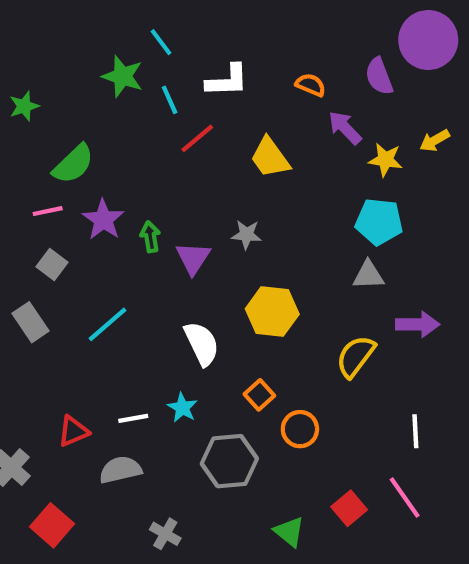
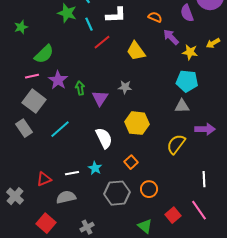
gray square: (52, 264) -> (34, 101), size x1.6
orange circle: (300, 429) -> (149, 189), moved
red square: (52, 525) -> (46, 223), moved
gray cross: (165, 534) -> (87, 227), turned 32

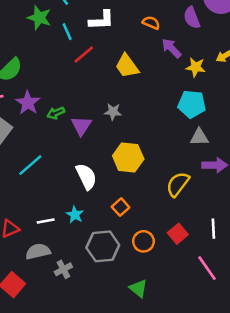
green arrow: (80, 88) -> (56, 113), turned -104
gray triangle: (182, 106) -> (199, 137), moved
red square: (173, 215) -> (178, 234), moved
gray cross: (87, 227) -> (63, 269), moved

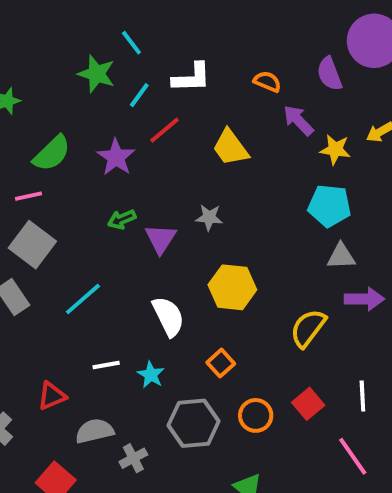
cyan line: (67, 32) -> (139, 95), turned 60
purple star: (28, 103) -> (116, 157), moved
white line: (46, 221) -> (106, 365), moved

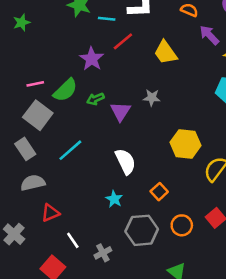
cyan line: (139, 95) -> (107, 19), turned 60
green semicircle: (52, 153) -> (65, 90), moved
yellow hexagon: (232, 287) -> (186, 144), moved
white line: (106, 365) -> (73, 240), moved, turned 66
gray semicircle: (95, 431) -> (33, 183), moved

